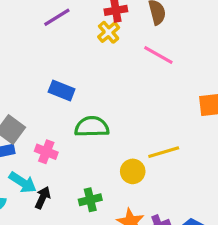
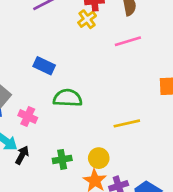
pink line: (158, 55) -> (128, 41), turned -50
yellow circle: (133, 171) -> (99, 158), moved

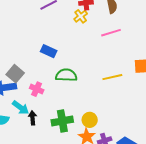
yellow line: (127, 123) -> (112, 77), moved
black arrow: (22, 155) -> (33, 118), turned -32
green cross: (62, 159) -> (62, 121), size x1.5

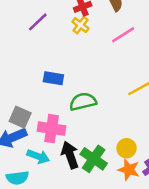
pink cross: (37, 89) -> (52, 129), size x1.5
black arrow: (33, 118) -> (70, 155), moved, size x1.5
green cross: (62, 121) -> (94, 159), turned -30

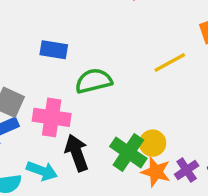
cyan arrow: (38, 156) -> (42, 171), moved
green cross: (94, 159) -> (128, 152), moved

